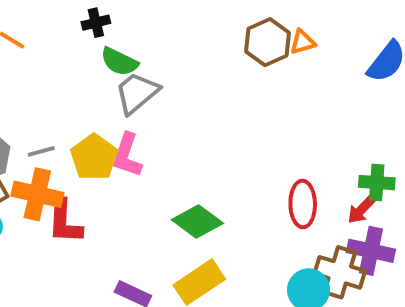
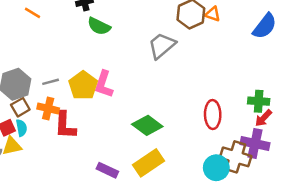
orange triangle: (303, 42) -> (213, 14), turned 35
gray trapezoid: (137, 93) -> (162, 46), moved
orange cross: (37, 194) -> (48, 108), size x0.7
red arrow: (361, 210) -> (263, 118), moved

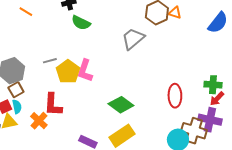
gray line: (51, 82) -> (50, 61), moved
orange cross: (48, 108) -> (39, 121), moved, turned 30

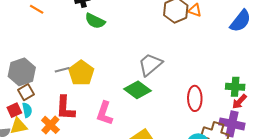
gray trapezoid: (133, 39) -> (150, 64), moved
gray line: (50, 61) -> (62, 70), moved
pink L-shape: (85, 71) -> (105, 113), moved
green diamond: (121, 105) -> (137, 90), moved

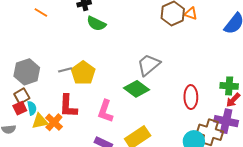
brown square: (26, 92) -> (22, 96), moved
yellow triangle: (19, 126) -> (40, 121), moved

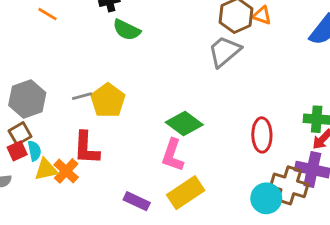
gray trapezoid: (149, 65) -> (224, 51), moved
pink L-shape: (105, 111) -> (173, 155), moved

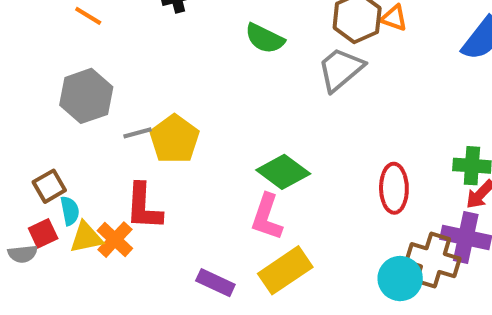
green semicircle: (127, 30) -> (265, 38), moved
gray hexagon: (27, 99) -> (86, 96), moved
red square: (17, 151) -> (43, 233), moved

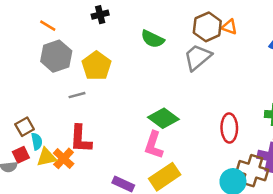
gray hexagon: (86, 96) -> (56, 56), moved
yellow pentagon: (174, 139) -> (96, 66), moved

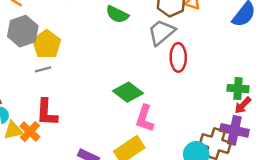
yellow pentagon: (96, 66) -> (47, 44), moved
red ellipse: (229, 128) -> (178, 57), moved
pink L-shape: (154, 145) -> (145, 118), moved

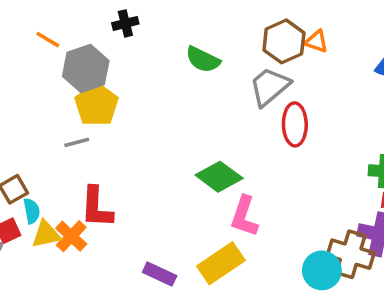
gray hexagon: (23, 31) -> (86, 69), moved
gray line: (43, 69) -> (77, 142), moved

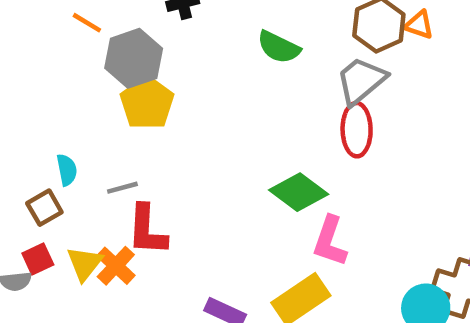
red ellipse: (295, 124) -> (357, 130), moved
gray line: (77, 142) -> (122, 188), moved
cyan semicircle: (32, 211) -> (67, 170), moved
yellow triangle: (46, 234) -> (85, 263), turned -40

